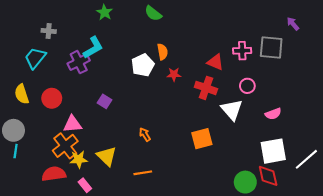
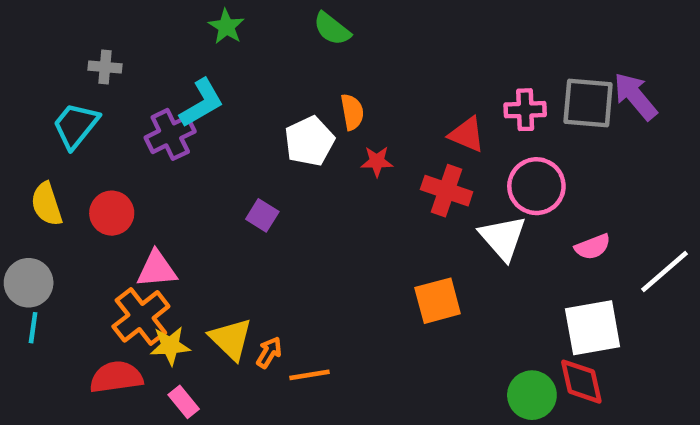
purple arrow: (293, 24) -> (635, 96), moved, size x1.6
pink circle: (247, 86) -> (536, 186), size x1.6
purple square: (105, 101) -> (262, 215), moved
orange arrow: (145, 134) -> (269, 352), moved, turned 64
white line: (306, 159) -> (665, 272), moved

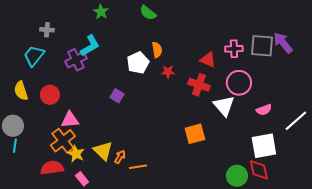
yellow star: (170, 346) -> (76, 154), turned 30

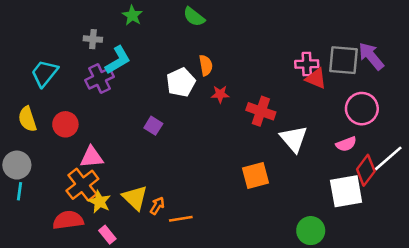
gray cross: (47, 30) -> (93, 39), moved
red triangle: (208, 60) -> (316, 78), moved
pink circle: (239, 83) -> (362, 109), moved
red diamond: (259, 170) -> (366, 170), moved, turned 50

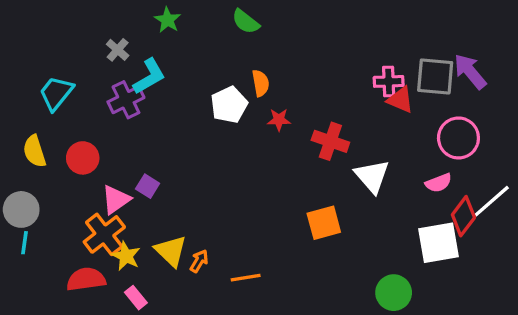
gray cross: (93, 39) -> (118, 50), turned 36
purple square: (153, 126) -> (148, 186), moved
pink triangle: (92, 157) -> (116, 199), turned -30
orange line: (181, 219) -> (246, 278), moved

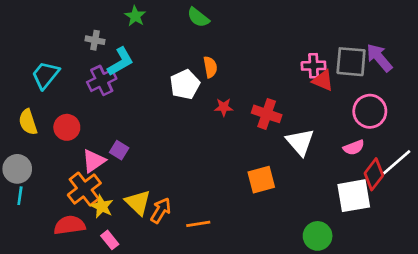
gray cross: (118, 50) -> (95, 40), turned -30
red star: (279, 120) -> (224, 107), moved
orange arrow: (199, 261) -> (161, 210), size x1.4

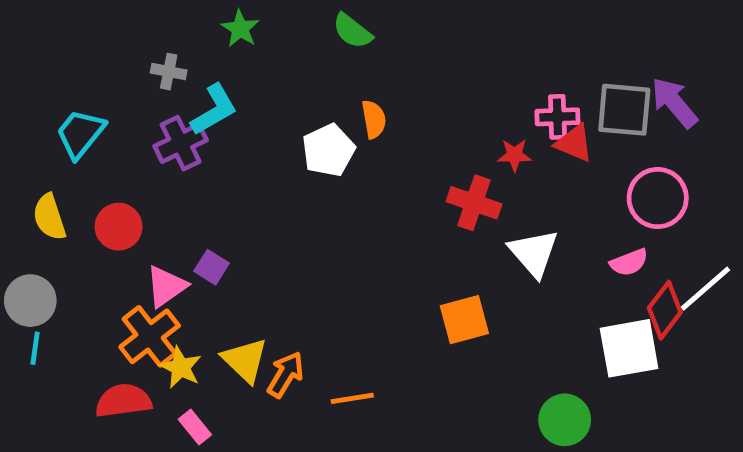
red star: (224, 107) -> (515, 155), moved

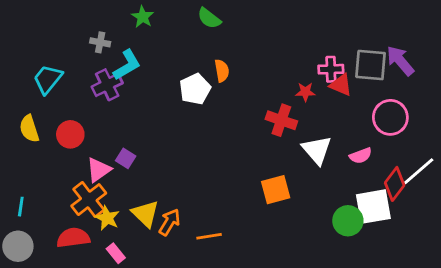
pink semicircle: (629, 262) -> (361, 156), moved
gray circle: (30, 301) -> (18, 246), moved
green circle: (565, 420) -> (348, 221), moved

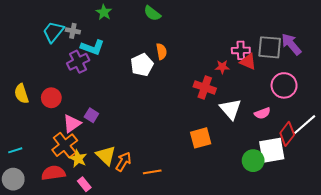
cyan L-shape: (127, 65) -> (92, 47), turned 50
cyan trapezoid: (48, 79) -> (53, 32), moved
cyan line: (21, 207) -> (15, 150), turned 64

